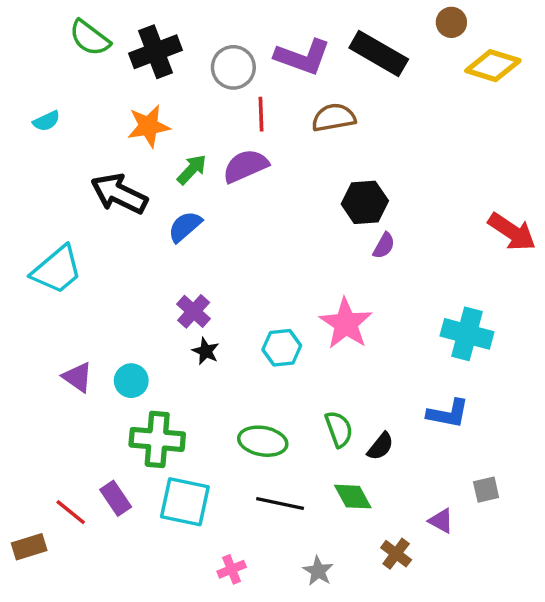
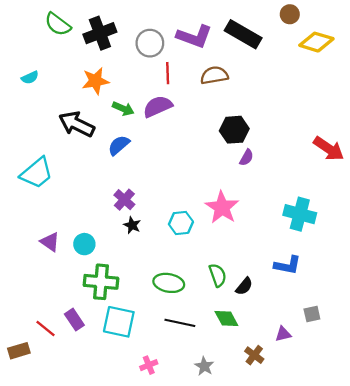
green arrow: (192, 169) -> (123, 109), turned 70
purple triangle: (441, 521) -> (283, 334), turned -42

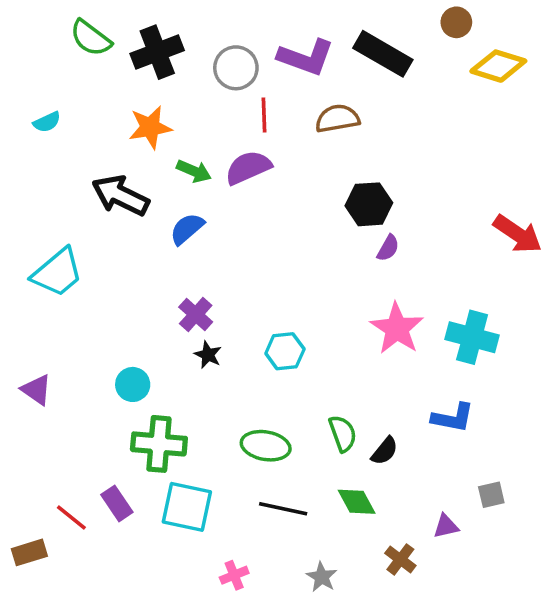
pink star: (222, 207) -> (397, 328), moved
purple triangle: (50, 242) -> (36, 390), moved

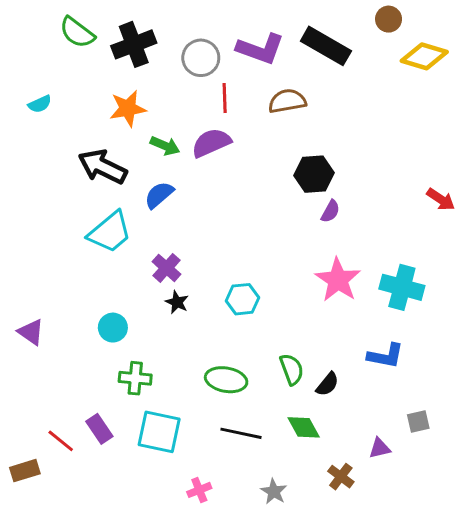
red arrow: (518, 234) -> (441, 199), size x0.7
cyan trapezoid: (57, 273) -> (110, 232), moved
green cross: (159, 444) -> (135, 378), size x0.7

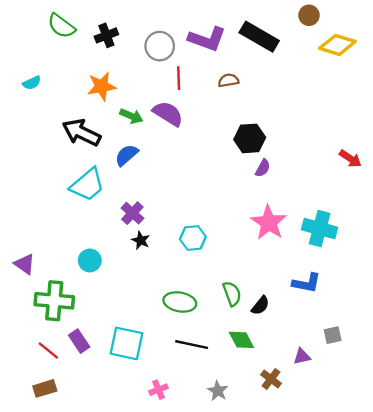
black cross: (134, 44) -> (106, 35), size x0.7
brown semicircle: (287, 101) -> (228, 80), size x0.7
purple semicircle: (211, 143) -> (168, 114), turned 56
green cross: (135, 378) -> (54, 301), moved, size x1.5
brown rectangle: (25, 471) -> (45, 388), moved

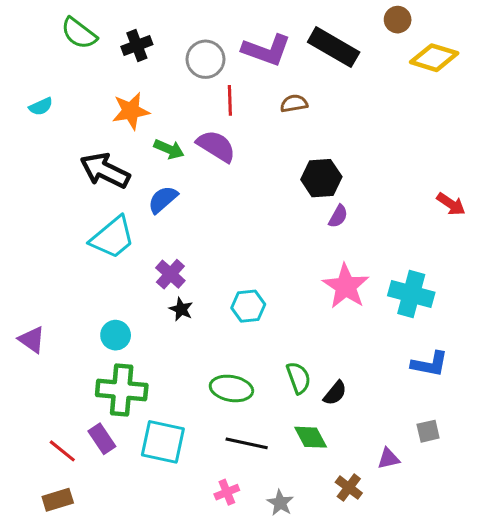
blue L-shape: (307, 283) -> (430, 364), moved
green cross: (54, 301) -> (122, 390), moved
pink cross: (159, 390) -> (227, 492), moved

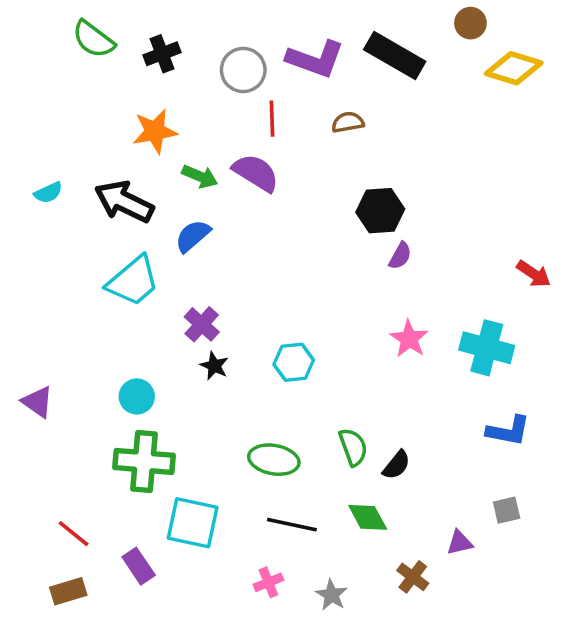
cyan semicircle: (41, 106) -> (48, 193), moved
red arrow: (451, 204) -> (534, 274), moved
pink star: (346, 286) -> (409, 339), size x0.7
purple rectangle: (102, 439) -> (139, 566), moved

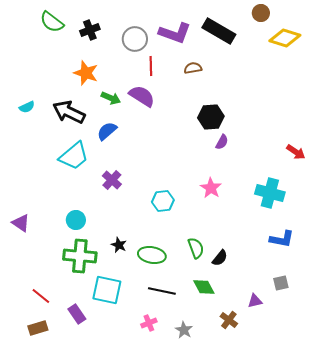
orange star: (155, 131) -> (86, 73), turned 30
pink star: (409, 339) -> (211, 188), moved
black star: (214, 366) -> (119, 245), moved

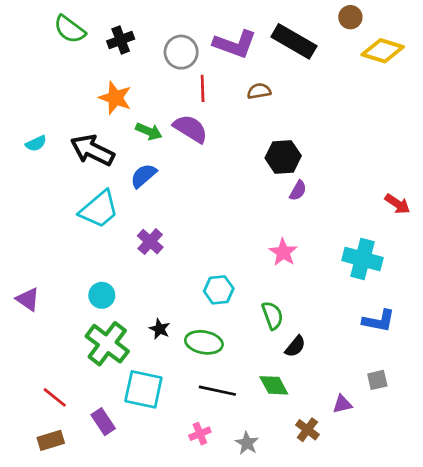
cyan hexagon: (163, 201) -> (219, 290), moved
green semicircle: (196, 248) -> (272, 315), moved
green cross: (80, 256) -> (107, 344), turned 32

